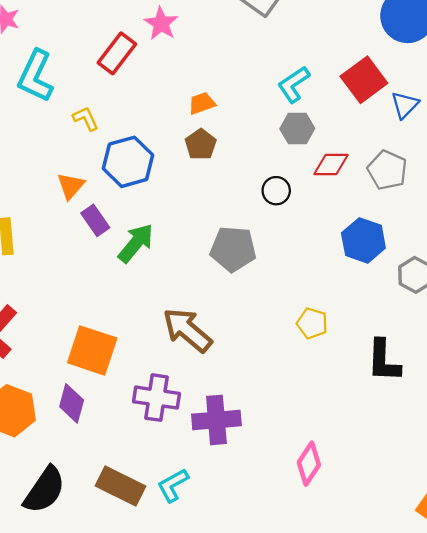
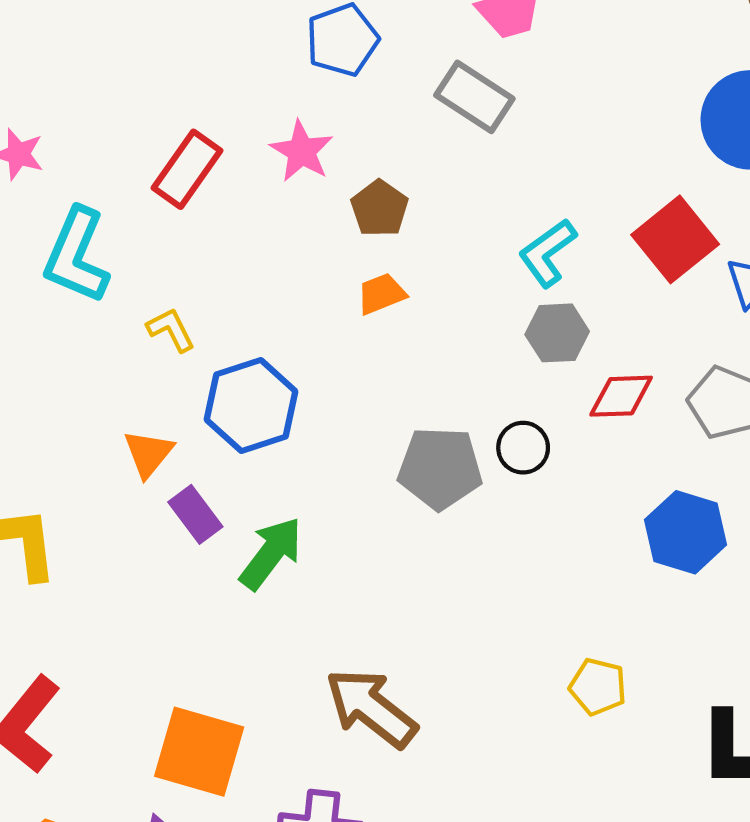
red rectangle: (117, 53) -> (187, 169), moved
brown pentagon: (201, 144) -> (379, 209), moved
gray pentagon: (233, 249) -> (440, 468), moved

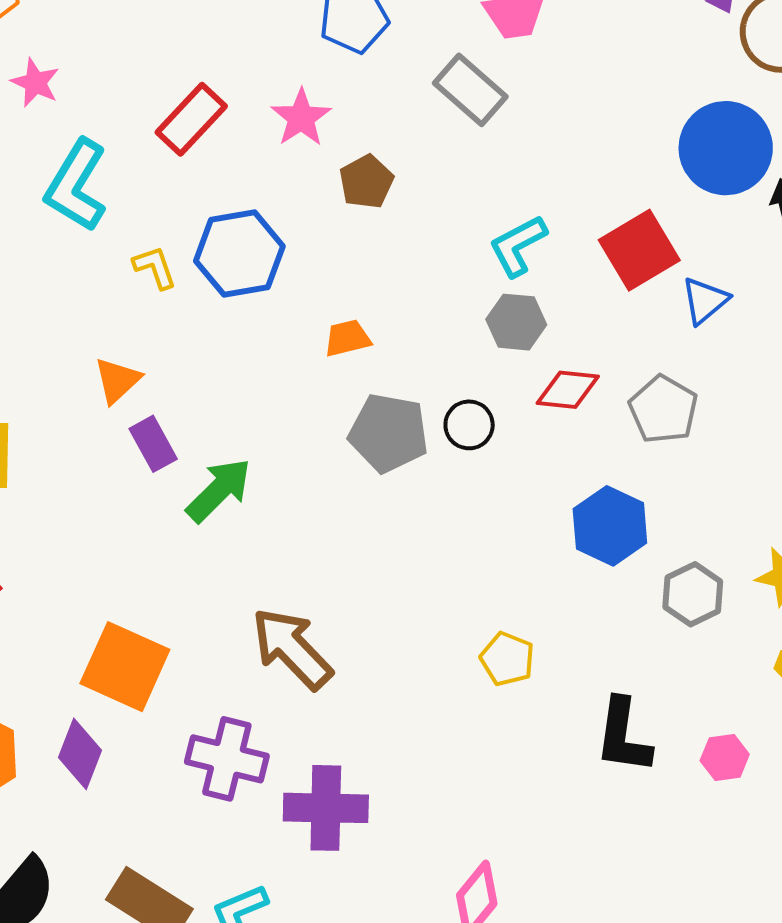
orange trapezoid: (381, 294) -> (347, 338), moved
blue hexagon: (251, 405) -> (239, 254), moved

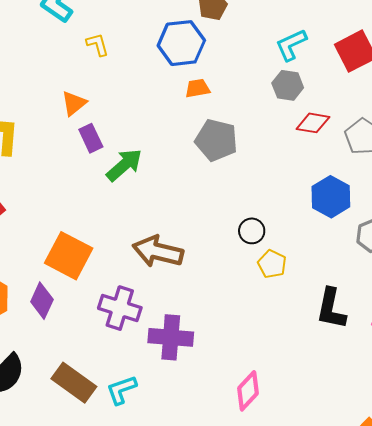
blue hexagon: (239, 254) -> (181, 43), moved
black circle: (469, 425) -> (252, 231), moved
brown arrow: (292, 649) -> (158, 251), turned -36

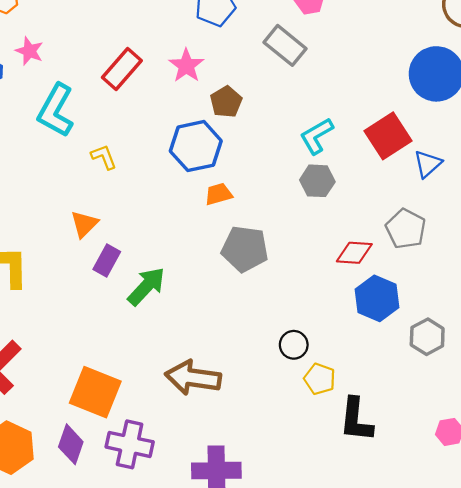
red diamond: (313, 123) -> (354, 253), moved
purple rectangle: (91, 138) -> (107, 261), turned 60
purple cross: (120, 308) -> (130, 444), moved
black L-shape: (331, 309) -> (356, 420), moved

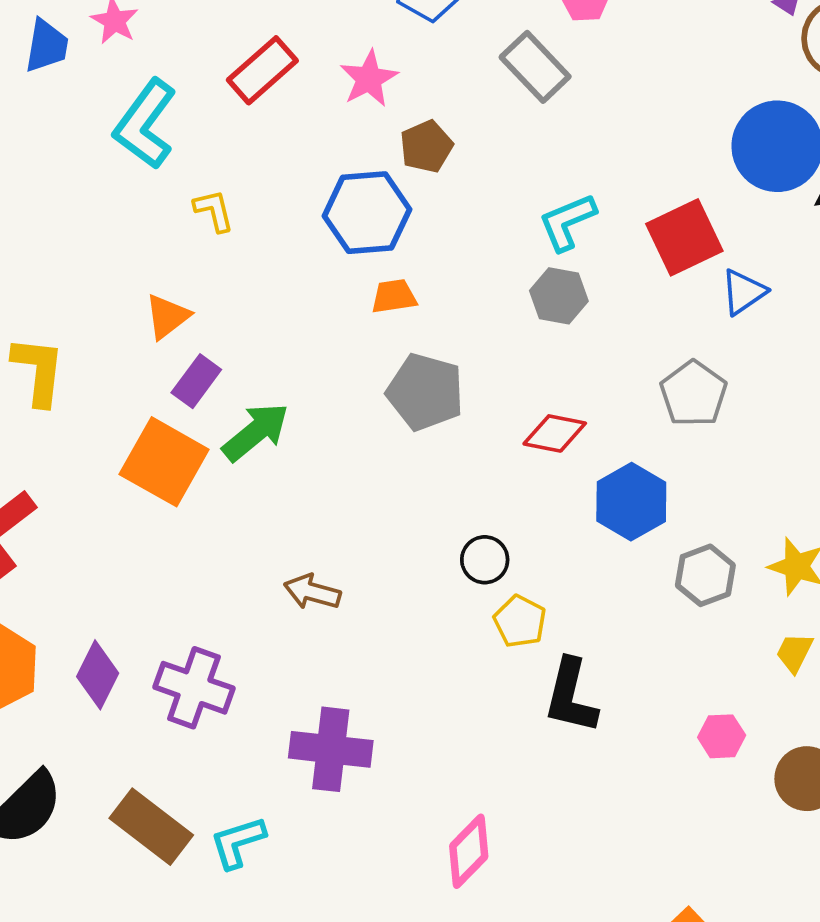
red diamond: (354, 253) -> (555, 433), moved
brown arrow: (193, 378) -> (312, 592), size x0.6
orange square: (95, 392) -> (164, 462), moved

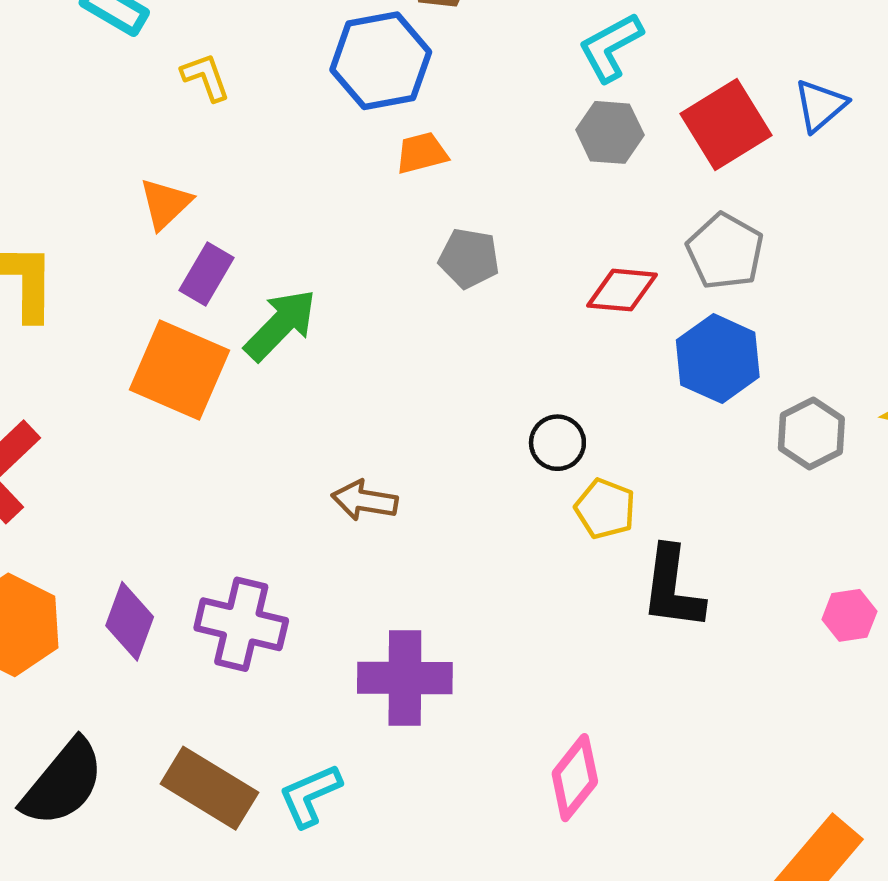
red square: (684, 237) -> (726, 124), moved
gray pentagon: (425, 392) -> (469, 258), size x0.7
gray pentagon: (693, 394) -> (725, 251), moved

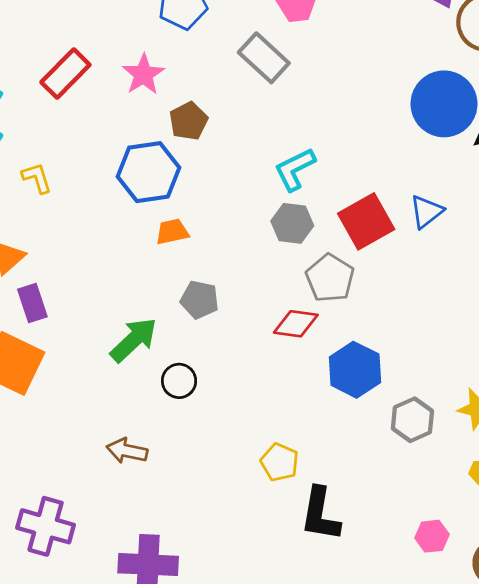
gray pentagon: (725, 251) -> (330, 278), moved
purple rectangle: (206, 274) -> (32, 303), turned -51
green arrow: (280, 325) -> (134, 340), moved
black circle: (557, 443) -> (179, 381), moved

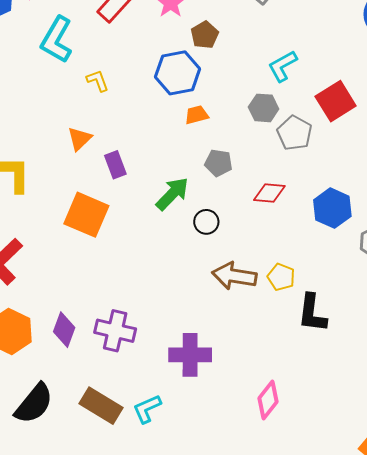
gray hexagon: (292, 223) -> (264, 108), moved
gray pentagon: (330, 278) -> (294, 133), moved
purple rectangle: (32, 303) -> (115, 165), moved
red diamond: (296, 324) -> (269, 193), moved
brown arrow: (127, 451) -> (234, 276), moved, size x1.5

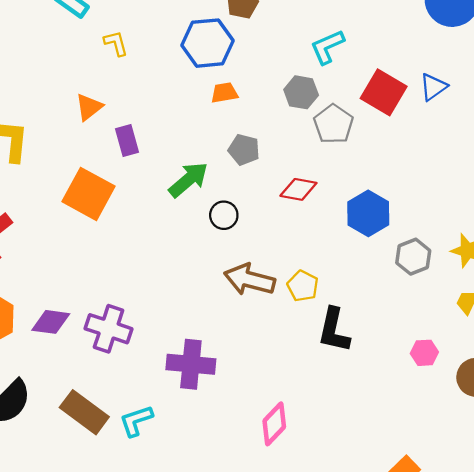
red square: (336, 101) -> (384, 92), turned -33
purple diamond: (64, 330) -> (51, 322), turned 72

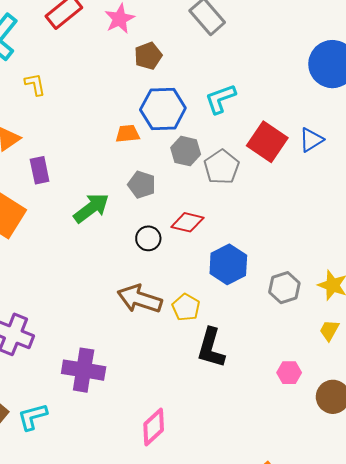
blue hexagon: (207, 43) -> (163, 109), moved
gray hexagon: (301, 92) -> (186, 151), moved
blue hexagon: (368, 213) -> (228, 264), moved
black circle: (224, 215) -> (148, 238), moved

